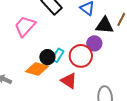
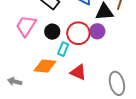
red circle: (81, 56) -> (78, 33), moved
black circle: (47, 57) -> (52, 32), moved

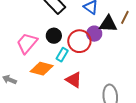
pink trapezoid: (26, 26) -> (27, 43), moved
purple circle: (97, 31) -> (94, 34), moved

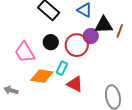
brown line: (125, 17) -> (120, 31), moved
pink trapezoid: (27, 43) -> (25, 52), turned -65
cyan rectangle: (62, 55) -> (62, 68), moved

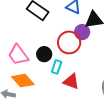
black circle: (51, 42) -> (44, 54), moved
orange diamond: (42, 76) -> (23, 81), moved, turned 45

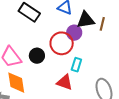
cyan rectangle: (57, 67) -> (76, 65), moved
orange diamond: (23, 81) -> (16, 83), turned 35

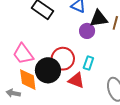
red circle: (62, 43) -> (63, 59), moved
black circle: (37, 56) -> (48, 70), moved, size x1.6

